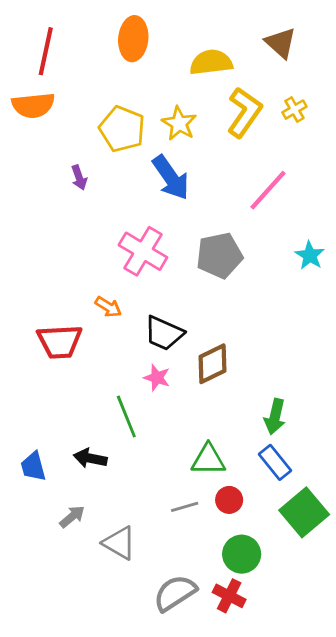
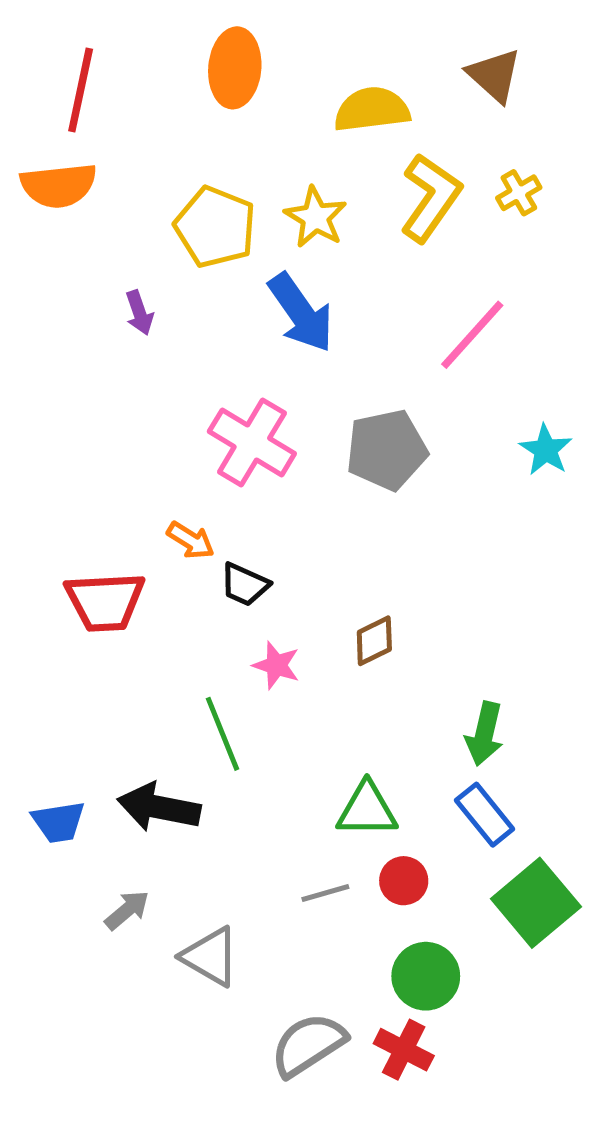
black trapezoid: (164, 333) -> (245, 584), moved, size x0.7
brown diamond: (212, 364) -> (374, 641), size x0.7
black arrow: (90, 458) -> (159, 807), size x1.4
blue trapezoid: (33, 467) -> (59, 822), turned -84

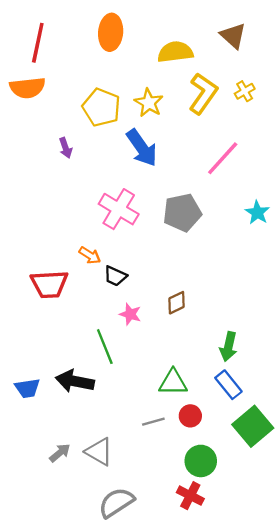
gray arrow: (127, 910) -> (60, 453), moved
gray semicircle: (308, 1045) -> (116, 503), moved

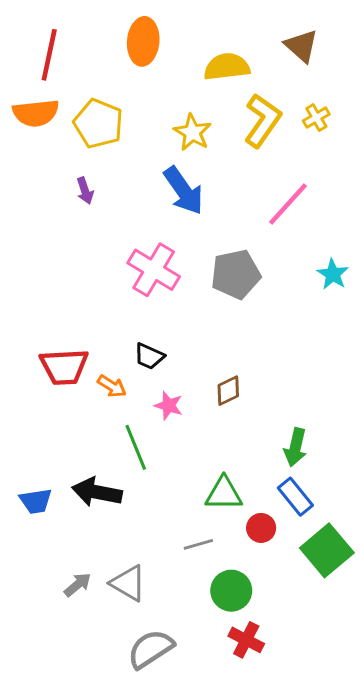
yellow pentagon: (101, 107) -> (98, 123), moved
orange arrow: (90, 255) -> (112, 386), moved
red circle: (190, 416) -> (261, 528), moved
green circle: (201, 461) -> (231, 591), moved

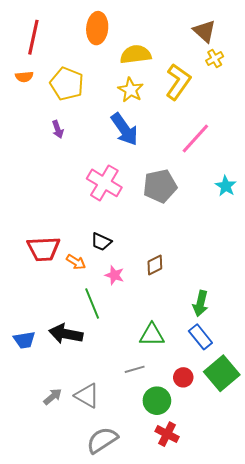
yellow semicircle: (227, 67) -> (136, 54), moved
orange semicircle: (36, 113) -> (24, 77), size x0.6
yellow cross: (316, 118) -> (215, 58), moved
red circle: (261, 528) -> (183, 377), moved

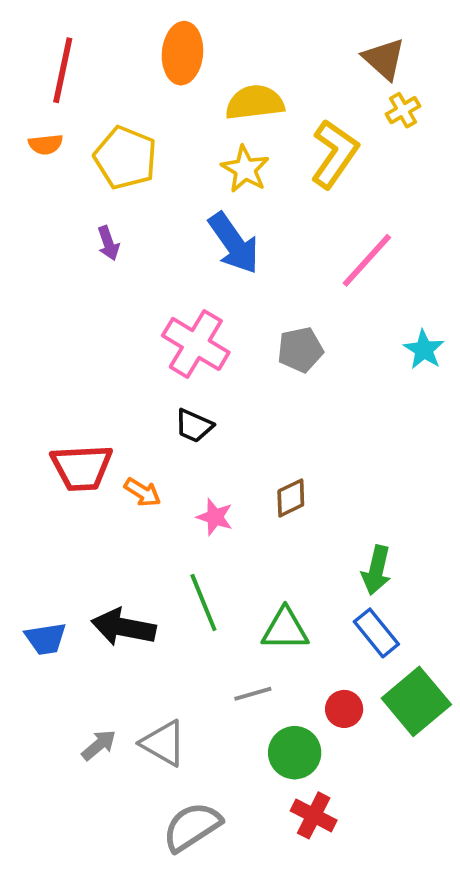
gray pentagon: (160, 186) -> (300, 350), size x0.7
black trapezoid: (101, 242) -> (194, 426), moved
green line: (92, 303) -> (203, 603), moved

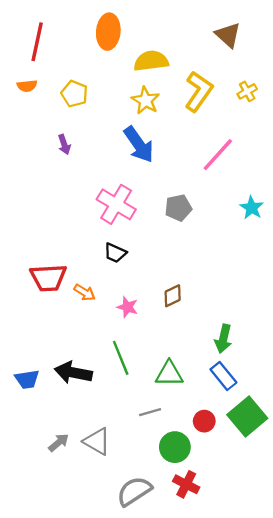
yellow cross: (403, 110) -> (247, 91), moved
yellow pentagon: (125, 158) -> (74, 94), size x0.7
gray semicircle: (192, 827) -> (134, 491), moved

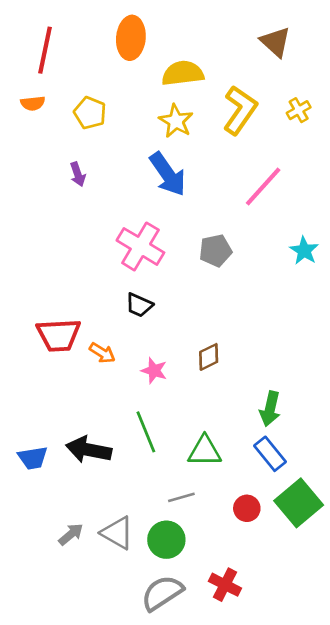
green circle: (175, 447) -> (166, 540), moved

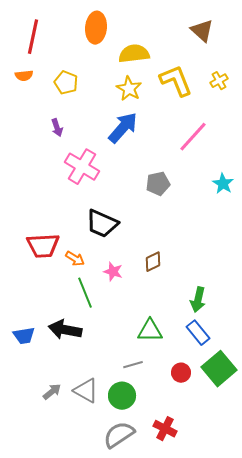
yellow L-shape: (240, 110) -> (176, 81), turned -57
blue arrow: (168, 174) -> (123, 128), turned -104
pink cross: (140, 246) -> (82, 167), moved
black trapezoid: (139, 305) -> (102, 224), size x1.6
green line: (146, 432) -> (85, 293), moved

